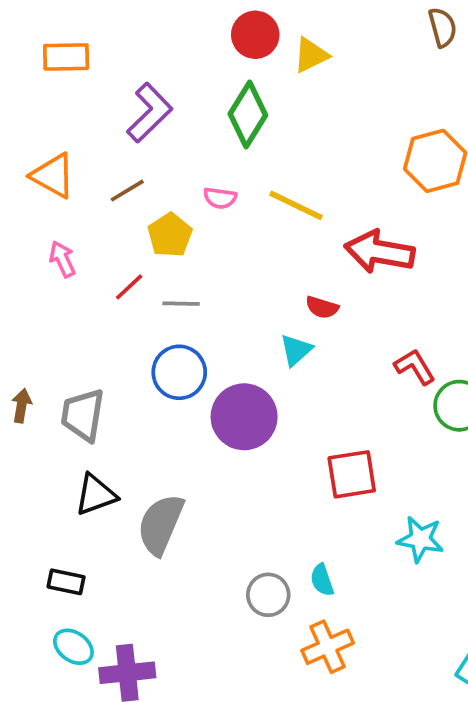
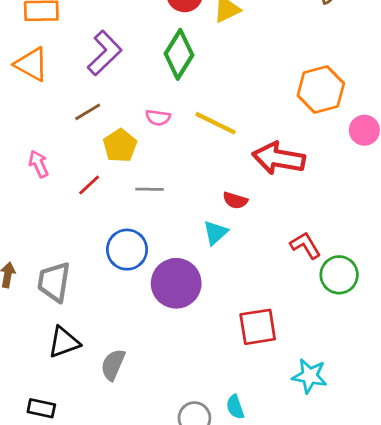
orange triangle: (53, 176) -> (32, 64), moved
gray line: (181, 304) -> (149, 189), moved
gray semicircle: (161, 524) -> (113, 365), size x0.7

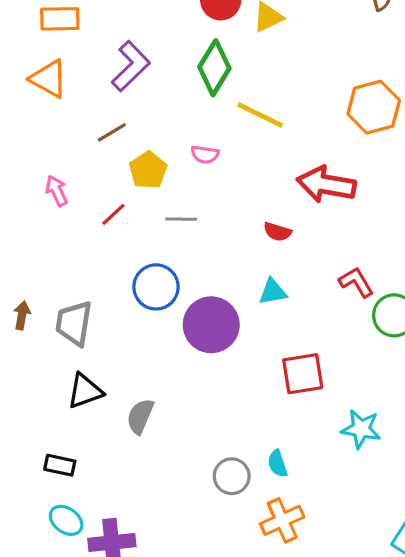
pink semicircle: (158, 118) -> (205, 154), moved
yellow line: (216, 123) -> (260, 115), moved
cyan triangle: (216, 233) -> (273, 292), moved, turned 32

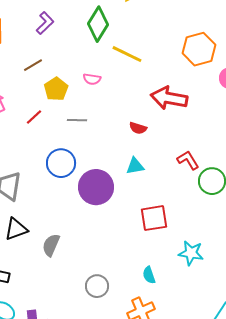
purple L-shape: (131, 66) -> (45, 23), size x0.7
cyan semicircle: (277, 464) -> (149, 275), moved
gray circle: (232, 476) -> (97, 286), moved

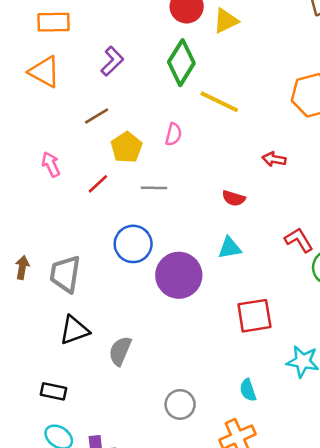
pink semicircle: (92, 79) -> (174, 134), turned -84
red arrow: (169, 98) -> (274, 159), size x0.5

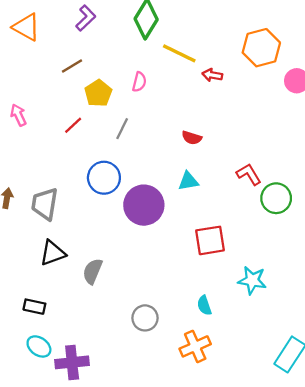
red arrow: (274, 159) -> (212, 75), moved
pink arrow: (51, 164) -> (18, 115), moved
gray line: (154, 188) -> (122, 129), turned -65

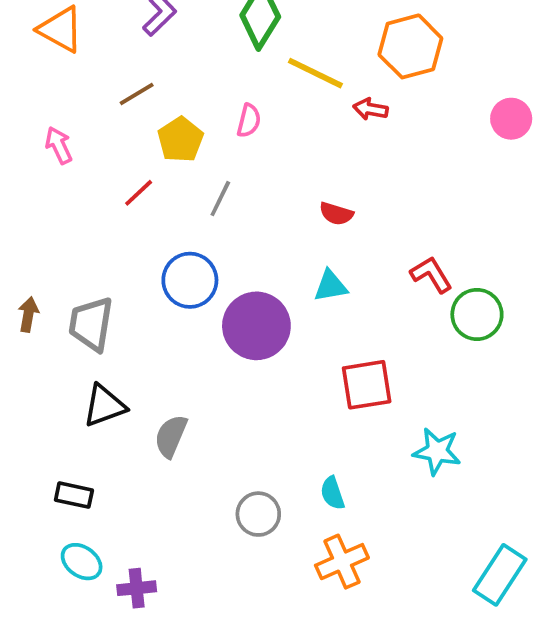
orange hexagon: (261, 48) -> (410, 46), moved
pink arrow: (18, 115) -> (59, 145), moved
cyan semicircle: (204, 305) -> (332, 493), moved
purple cross: (72, 362) -> (137, 588), size x0.7

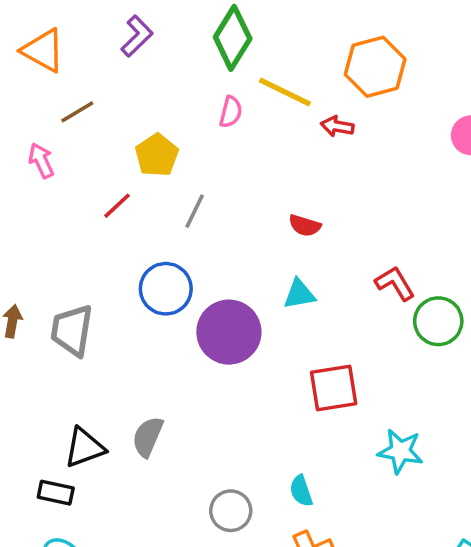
brown line: (137, 94) -> (77, 112), moved
pink semicircle: (249, 121) -> (231, 112), moved
black triangle: (104, 406) -> (85, 448), moved

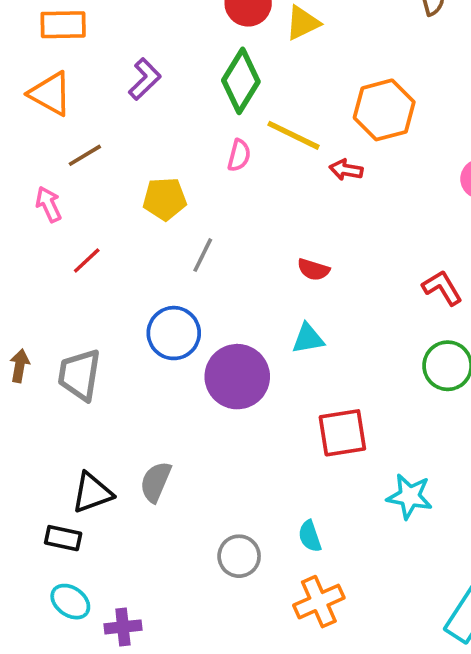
yellow pentagon: (157, 155) -> (165, 199), turned 30
red line: (117, 206) -> (87, 261), moved
red L-shape: (395, 283) -> (442, 288), moved

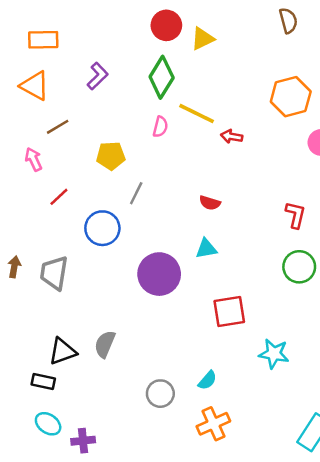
orange hexagon: (384, 110) -> (291, 97), moved
red L-shape: (442, 288) -> (296, 215), turned 44
blue circle: (174, 333) -> (102, 228), moved
cyan semicircle: (310, 536) -> (207, 380), turned -120

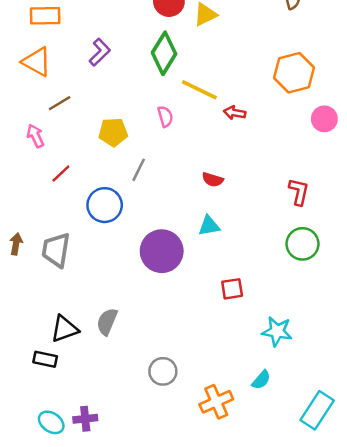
pink semicircle: (160, 127) -> (165, 116), moved, turned -30
red square: (229, 311) -> (232, 289), size x0.7
cyan semicircle: (207, 380) -> (261, 380), moved
cyan ellipse: (48, 424) -> (51, 422), moved

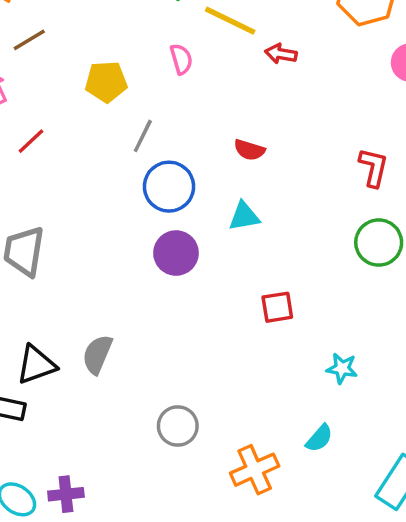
blue circle: (105, 205) -> (169, 187), moved
purple circle: (162, 251) -> (176, 253), size x0.7
cyan star: (277, 331) -> (342, 368), size x0.7

